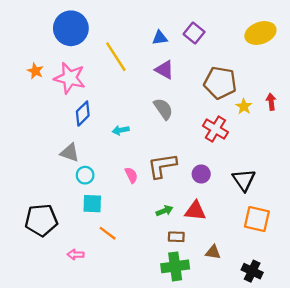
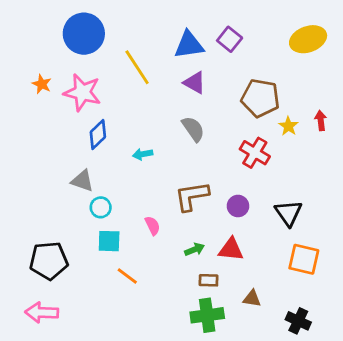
blue triangle: (160, 38) -> (189, 45), size x1.6
pink semicircle: (131, 175) -> (152, 226), moved
pink arrow: (76, 255) -> (42, 312), moved, size x1.6

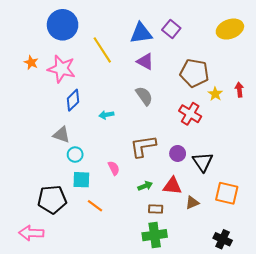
black triangle: (288, 213) -> (203, 162), moved
black pentagon: (49, 261) -> (52, 200), moved
brown triangle: (252, 298) -> (192, 203), moved, turned -32

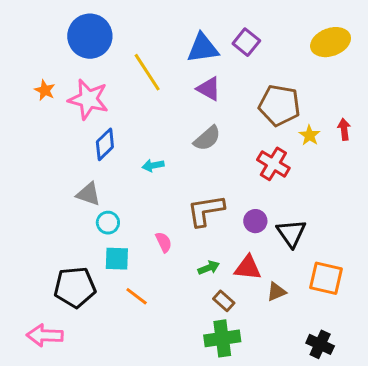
gray semicircle: (144, 96) -> (207, 138), turned 84
brown rectangle: (156, 209) -> (224, 301), turned 40

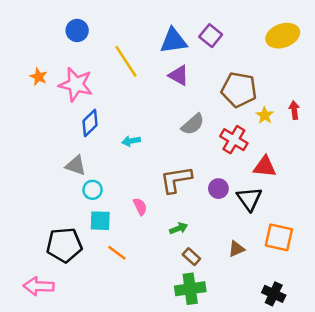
blue circle: (90, 36) -> (77, 30), size x0.6
gray semicircle: (207, 138) -> (193, 124), moved
red triangle: (248, 268) -> (265, 167), moved

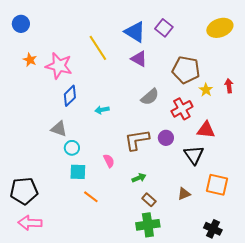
blue circle: (77, 30) -> (21, 24), moved
blue triangle: (173, 41) -> (135, 32), turned 40
red cross: (234, 140) -> (182, 109), turned 30
purple circle: (218, 189) -> (166, 138), moved
black pentagon: (64, 245) -> (24, 191), moved

